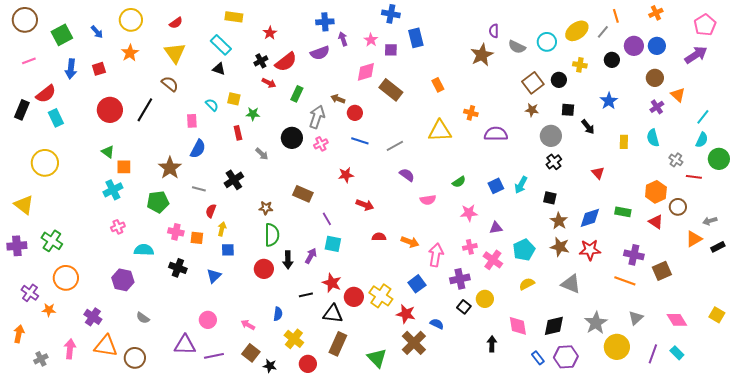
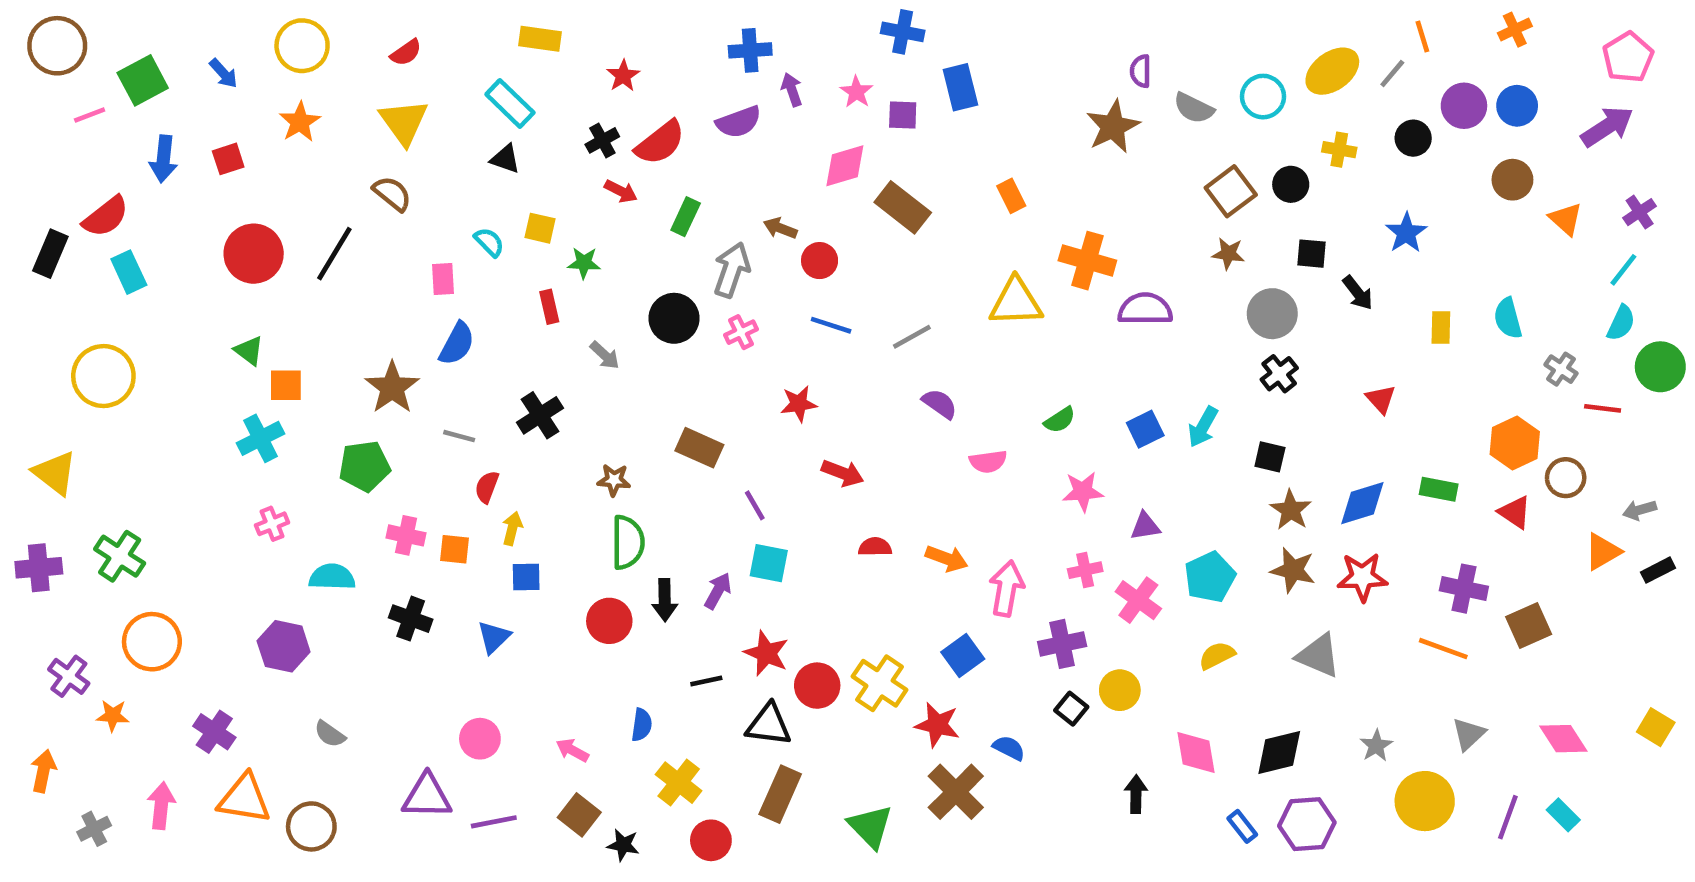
pink line: (29, 61) -> (90, 115), moved
purple cross: (657, 107) -> (1640, 212), moved
orange cross: (471, 113) -> (1087, 261), size x1.6
gray star: (596, 323) -> (1376, 746), size x0.6

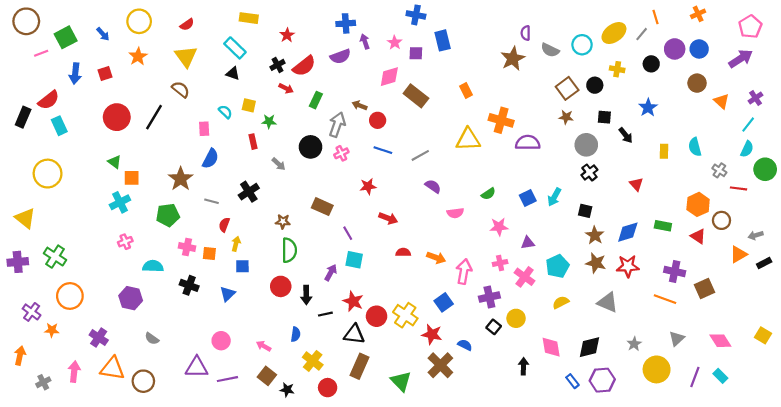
black arrow: (665, 600) -> (306, 295), moved

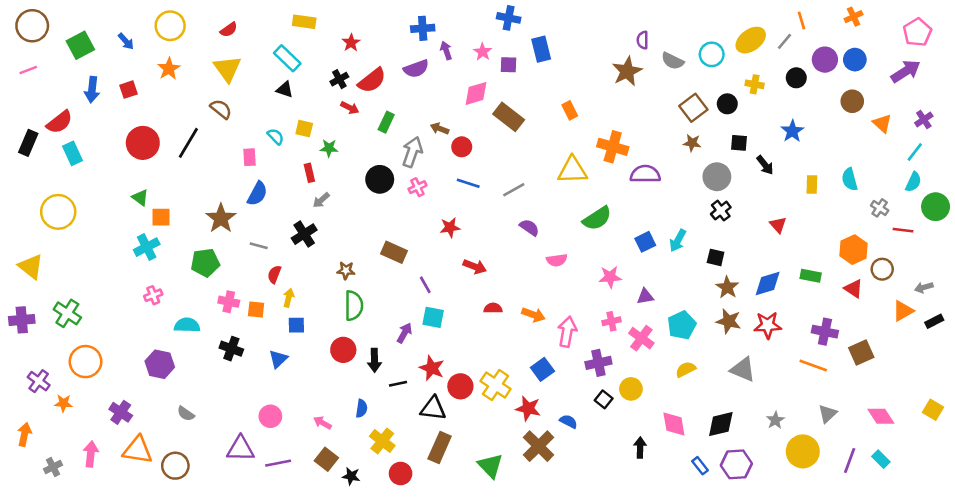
pink line: (41, 53) -> (28, 70), moved
gray arrow: (279, 164) -> (321, 200), moved, turned 96
green semicircle: (488, 194) -> (597, 218), moved, size x1.6

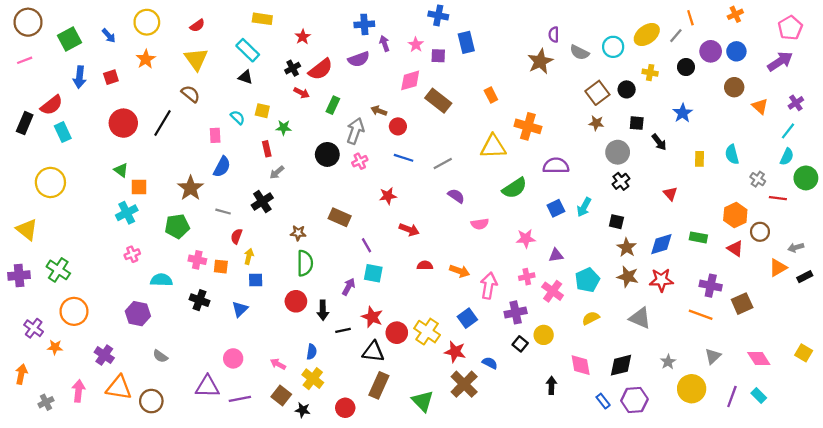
purple semicircle: (645, 174) -> (556, 166), moved
yellow cross: (382, 441) -> (313, 379), moved

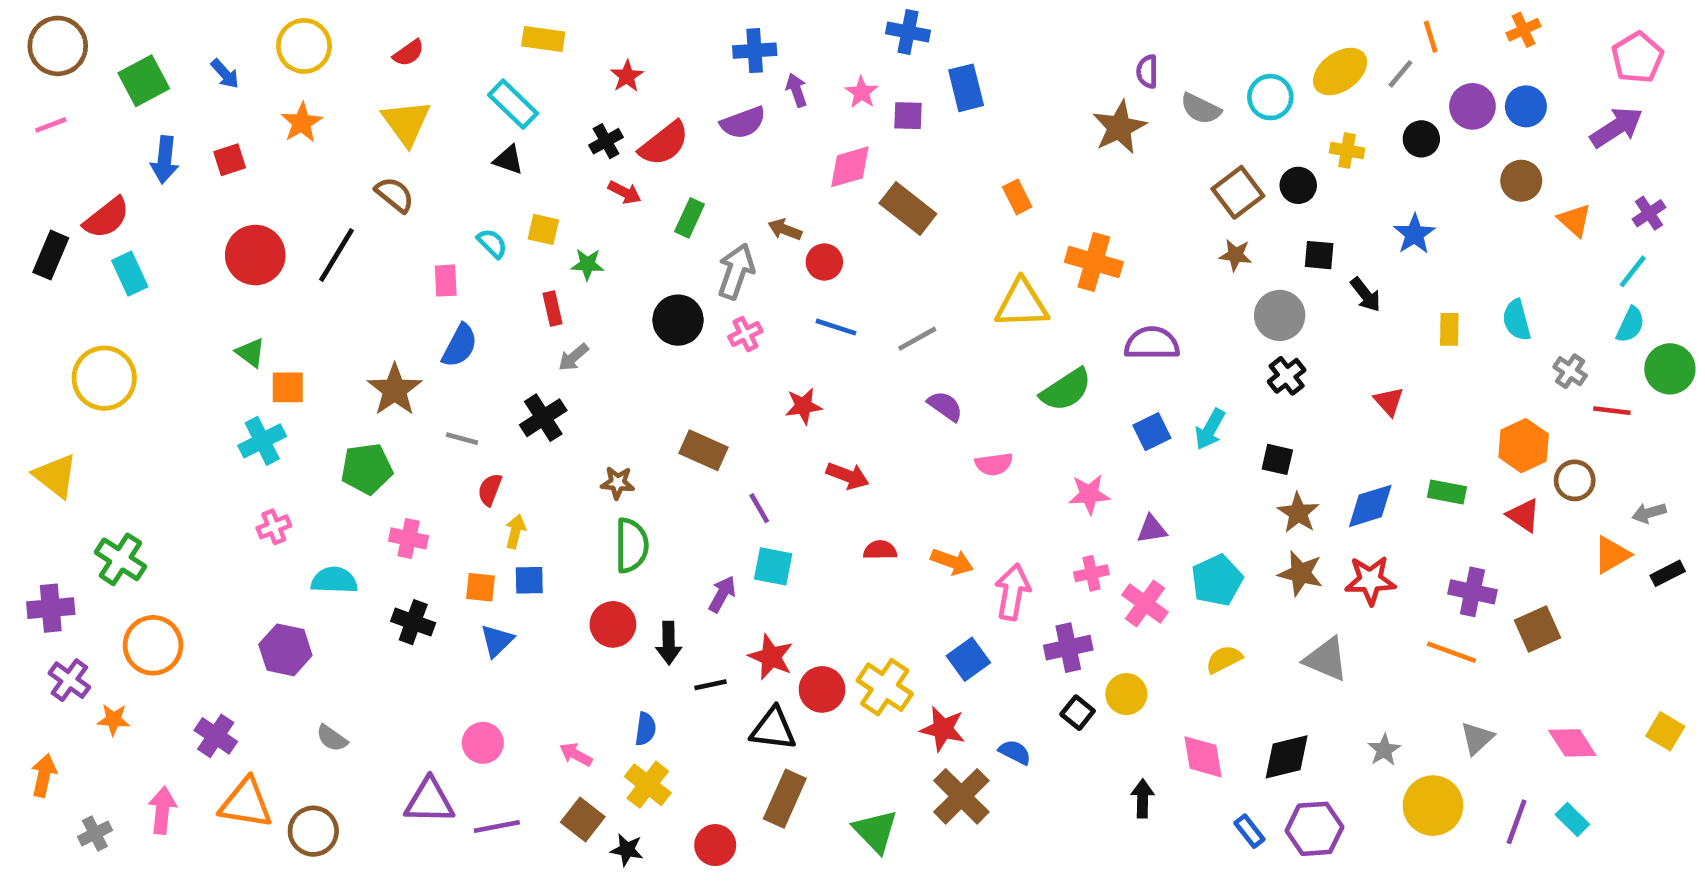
orange square: (221, 267) -> (481, 587), moved
purple cross: (19, 276) -> (51, 608), moved

